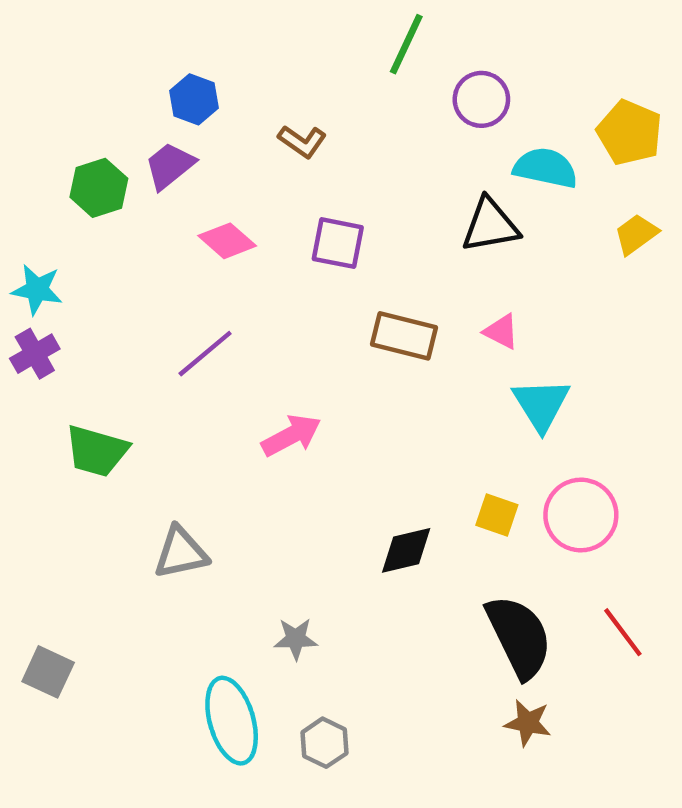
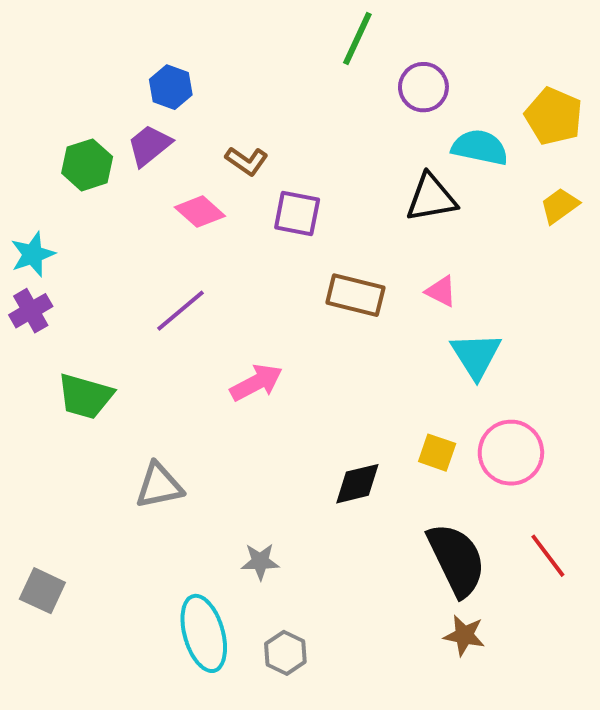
brown L-shape: (302, 141) -> (247, 161), moved
cyan star: (37, 290) -> (33, 254), turned -30

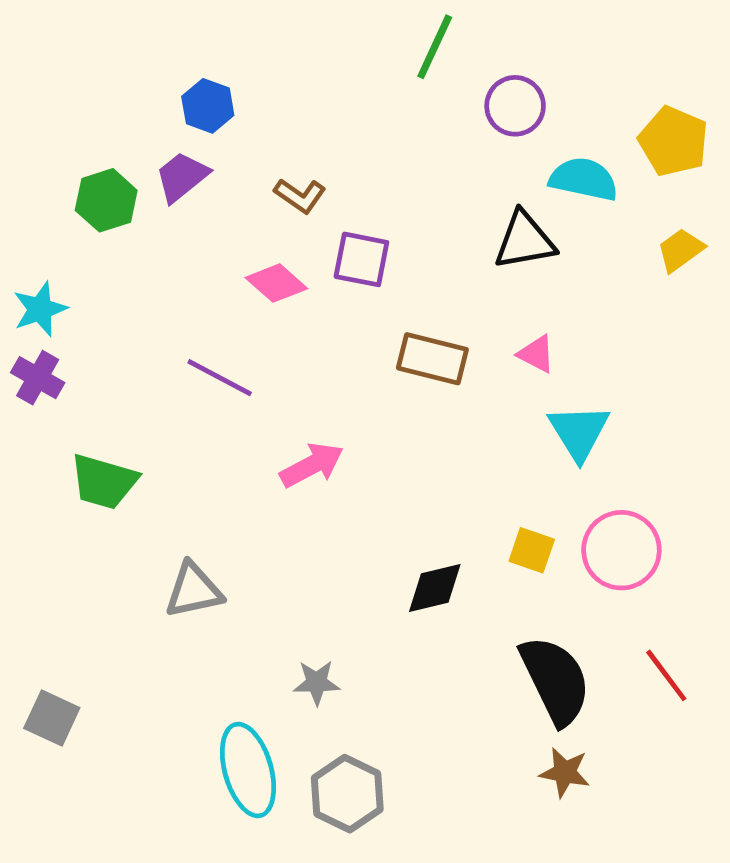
pink diamond: (200, 212) -> (276, 283), moved
purple cross: (31, 311) -> (38, 378), turned -30
purple line: (180, 311) -> (220, 378), turned 68
gray hexagon: (285, 653) -> (347, 794), size x1.4

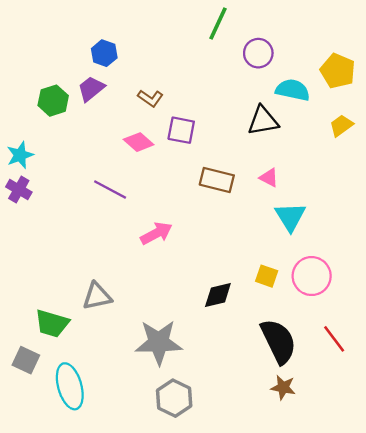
green trapezoid: (104, 482) -> (52, 323), moved
gray star: (317, 683) -> (159, 342), size x2.0
cyan ellipse: (248, 770) -> (70, 386), moved

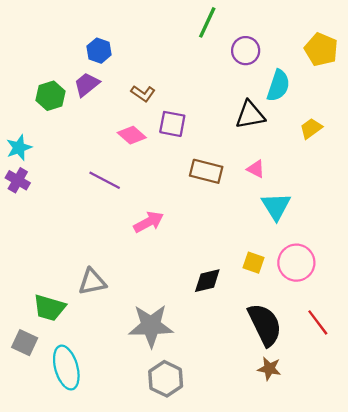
yellow pentagon: (338, 71) -> (321, 49), moved
cyan semicircle: (293, 90) -> (278, 86), turned 96
yellow trapezoid: (341, 125) -> (311, 128), moved

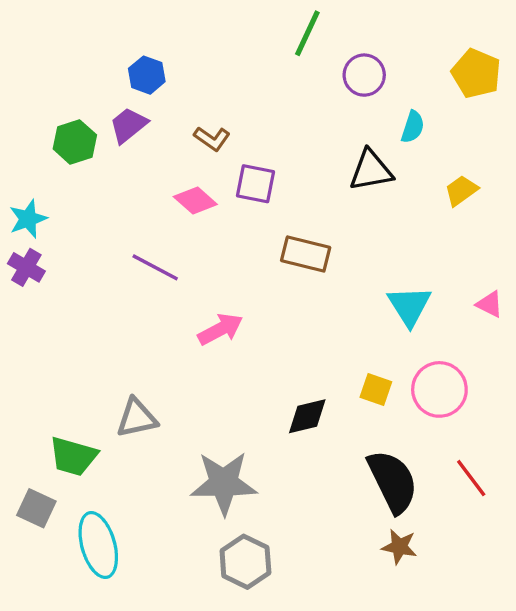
cyan semicircle: (278, 86) -> (413, 127), size x0.7
pink triangle: (256, 169) -> (490, 304), moved

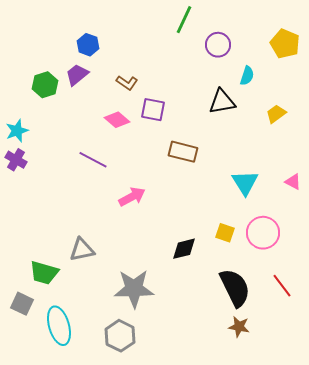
gray hexagon: (245, 562) -> (120, 336), moved

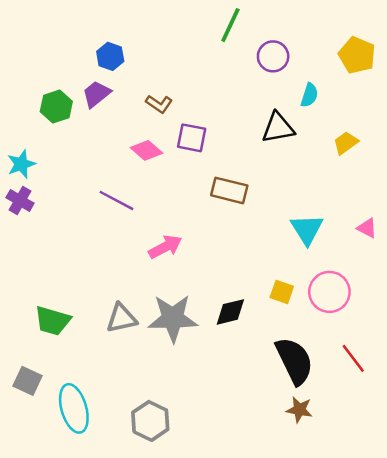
gray triangle: (82, 250) -> (121, 318), moved
green trapezoid: (44, 273) -> (53, 321), moved
gray star: (134, 289) -> (173, 318), moved

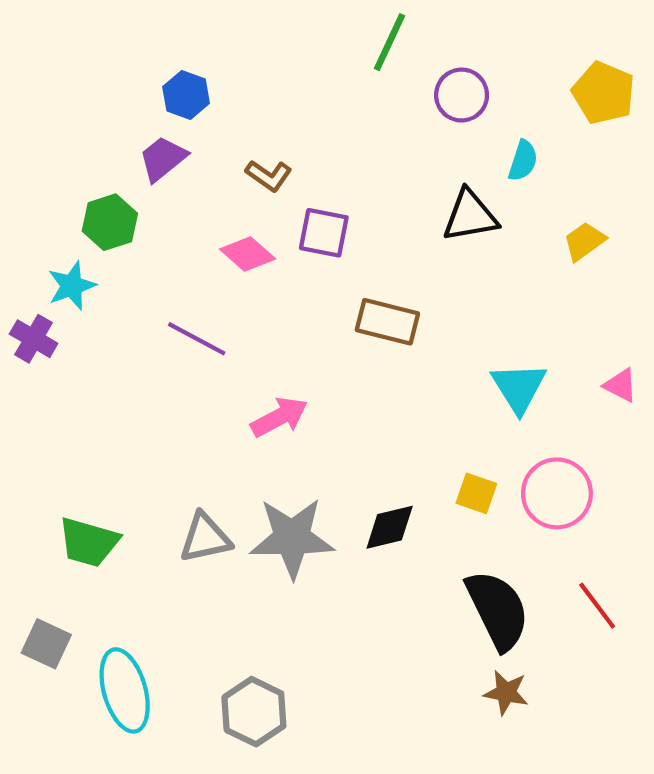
green hexagon: (56, 106) -> (110, 222), moved
cyan star: (21, 164) -> (72, 286), moved

